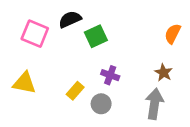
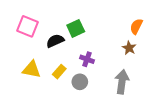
black semicircle: (70, 19) -> (55, 41), moved
brown star: (163, 73) -> (129, 48), moved
yellow triangle: (24, 83) -> (32, 70), moved

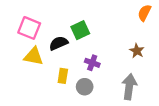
orange semicircle: (136, 26) -> (144, 13), moved
yellow triangle: (32, 70) -> (33, 56), moved
yellow rectangle: (59, 72) -> (63, 76), turned -32

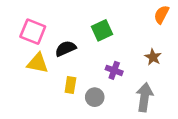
green square: (80, 30) -> (102, 30), moved
purple cross: (92, 63) -> (114, 70), moved

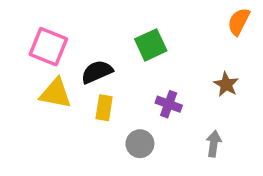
yellow rectangle: (70, 85) -> (104, 108), moved
gray arrow: (144, 97) -> (214, 144), size x0.6

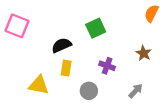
pink square: (48, 47) -> (17, 26), moved
yellow triangle: (56, 93) -> (39, 85), moved
gray arrow: (214, 144) -> (136, 91), turned 35

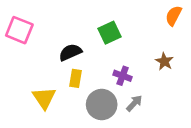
yellow triangle: (39, 85) -> (44, 98), turned 45
gray circle: (89, 91) -> (102, 105), size x1.5
gray arrow: (136, 91) -> (134, 103), moved

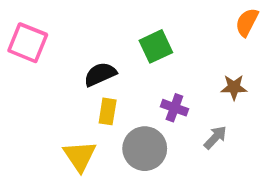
brown star: (164, 61) -> (234, 87), turned -30
yellow triangle: (44, 98) -> (80, 156), moved
gray arrow: (134, 103) -> (215, 137), moved

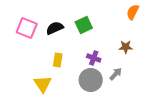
pink square: (28, 43) -> (27, 28), moved
black semicircle: (100, 74) -> (55, 28), moved
gray circle: (145, 149) -> (91, 80), moved

